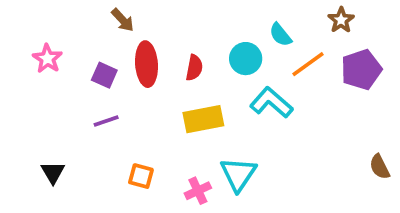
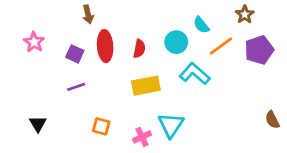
brown arrow: (123, 20) -> (88, 14), turned 30

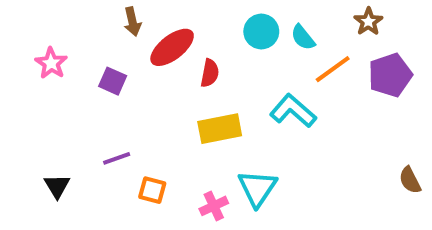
cyan circle: (176, 42) -> (261, 32), moved
red ellipse: (105, 46) -> (172, 47), moved, turned 56
purple line: (76, 87) -> (117, 158), moved

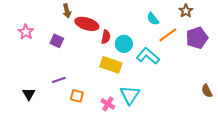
cyan circle: (261, 32) -> (124, 44), moved
red ellipse: (172, 47) -> (87, 24), turned 55
yellow rectangle: (220, 129) -> (111, 65), turned 30
pink cross: (214, 206) -> (108, 104), turned -32

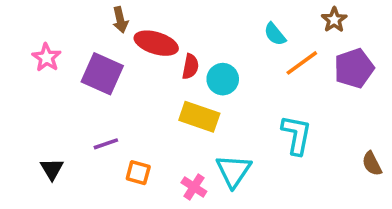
purple square: (57, 41) -> (102, 74), size x1.6
cyan L-shape: (148, 56) -> (296, 135), moved, turned 60

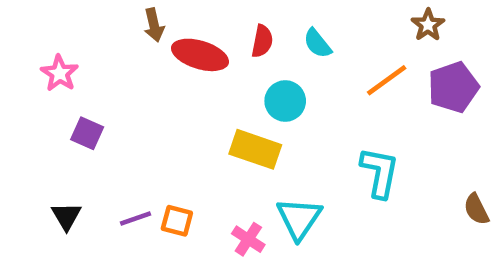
cyan semicircle: (275, 34) -> (317, 43), moved
red semicircle: (190, 67) -> (262, 41), moved
purple square: (102, 74) -> (87, 133), moved, size x0.6
purple line: (106, 144) -> (135, 218), moved

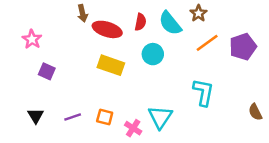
brown star: (428, 25) -> (198, 13), moved
cyan semicircle: (317, 43) -> (170, 23), size x1.5
yellow rectangle: (255, 149) -> (111, 65), moved
orange square: (177, 221) -> (105, 117), moved

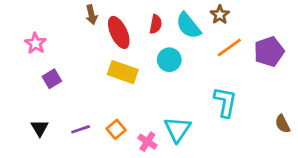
red ellipse: (107, 29) -> (119, 32), turned 48
purple square: (47, 71) -> (52, 79), turned 35
orange square: (105, 117) -> (116, 129), turned 35

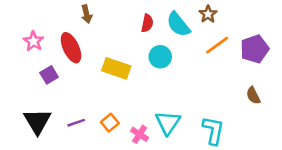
red ellipse: (119, 32) -> (71, 48), moved
cyan L-shape: (225, 102) -> (213, 130), moved
brown semicircle: (283, 124) -> (253, 96), moved
black triangle: (40, 128) -> (37, 121), size x1.6

